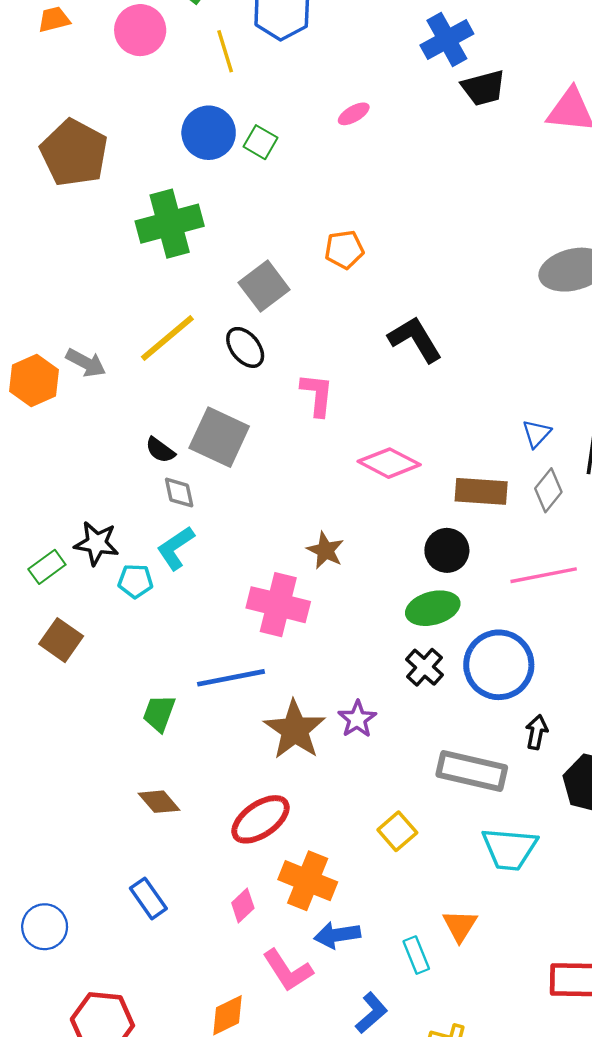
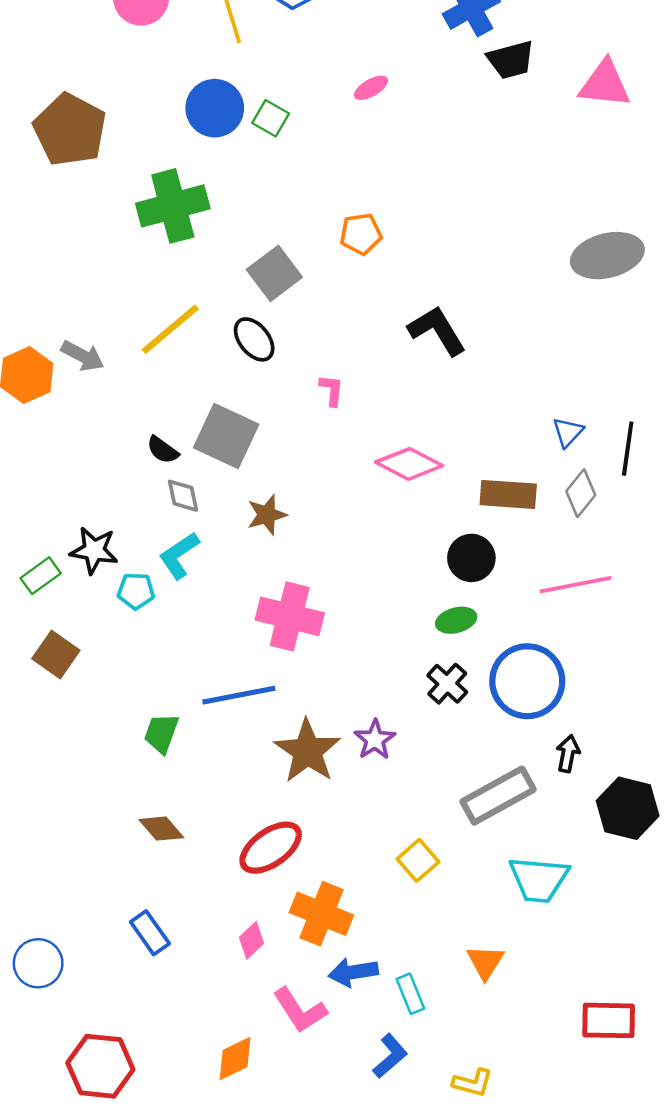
pink L-shape: (317, 395) -> (332, 390), size x0.7
brown star: (325, 550) -> (267, 515), moved, turned 30
green ellipse: (433, 608) -> (456, 620), size x0.7
gray rectangle: (472, 771) -> (498, 796), turned -42
cyan rectangle: (416, 955) -> (410, 994), moved

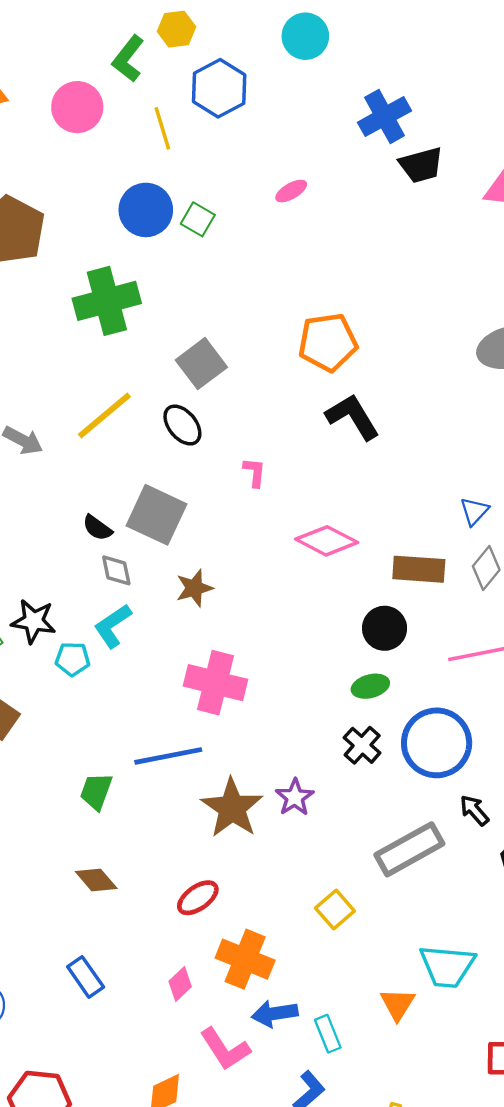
orange pentagon: (361, 234) -> (328, 342), moved, size x1.5
black arrow: (568, 754) -> (474, 810), turned -52
red ellipse: (271, 848) -> (198, 898), size x0.7
cyan trapezoid: (539, 879) -> (447, 966), moved

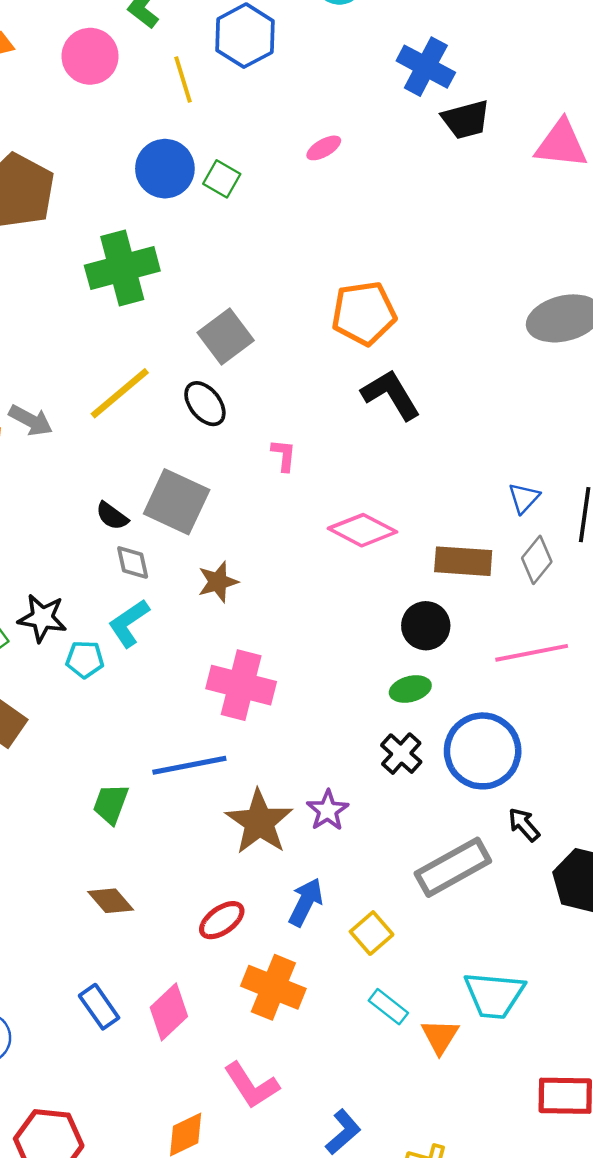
blue cross: (385, 117) -> (426, 67), turned -33
pink diamond: (180, 984) -> (169, 1012), moved, size x1.5
blue arrow: (275, 1014) -> (306, 902), moved, turned 126
cyan rectangle: (328, 1034) -> (388, 1007), moved, turned -30

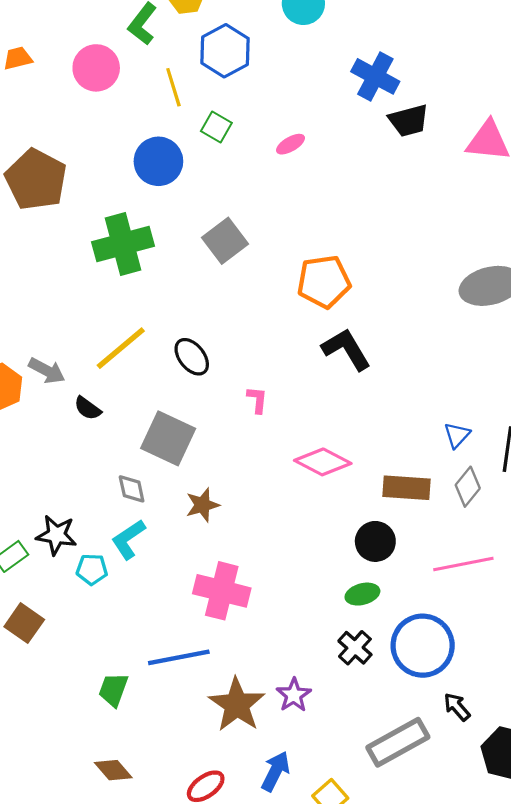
green square: (222, 179) -> (216, 127), moved
gray square: (226, 336) -> (225, 241), moved
black semicircle: (112, 516) -> (88, 408), moved

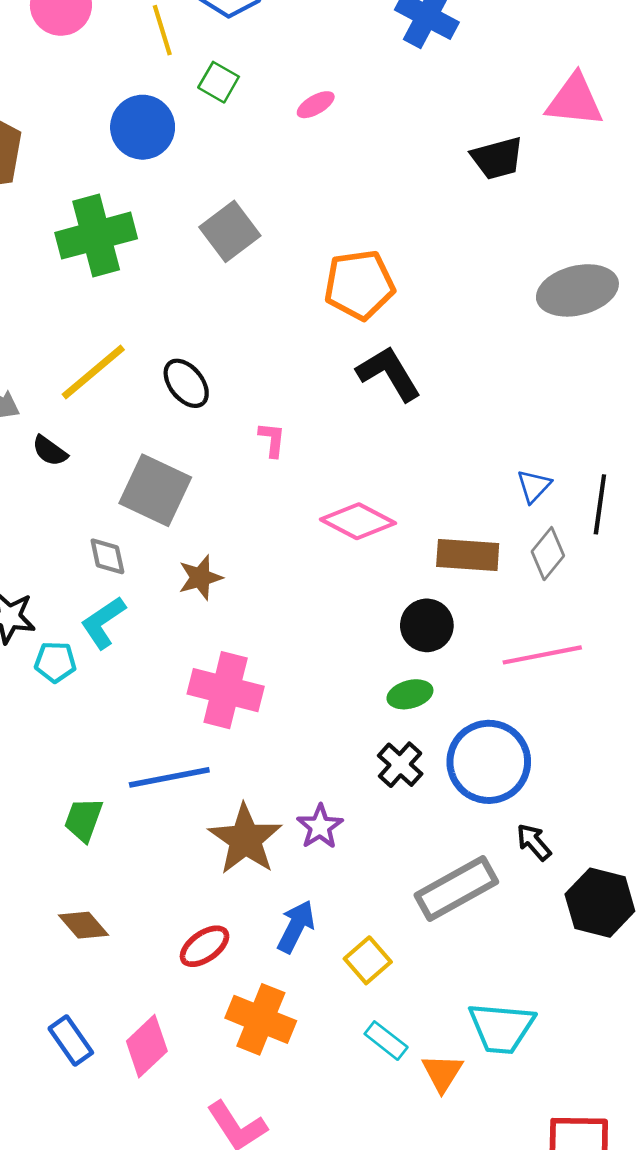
black trapezoid: (409, 121) -> (497, 158), moved

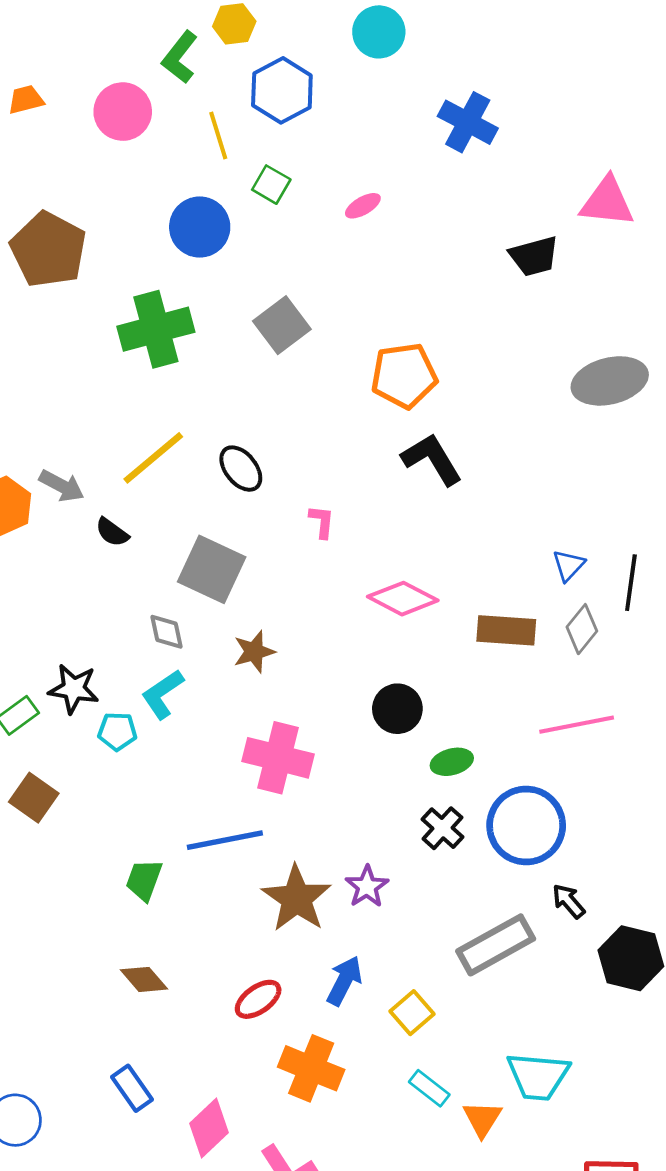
black circle: (427, 625) -> (397, 709), moved
pink diamond: (147, 1046) -> (209, 1128), moved

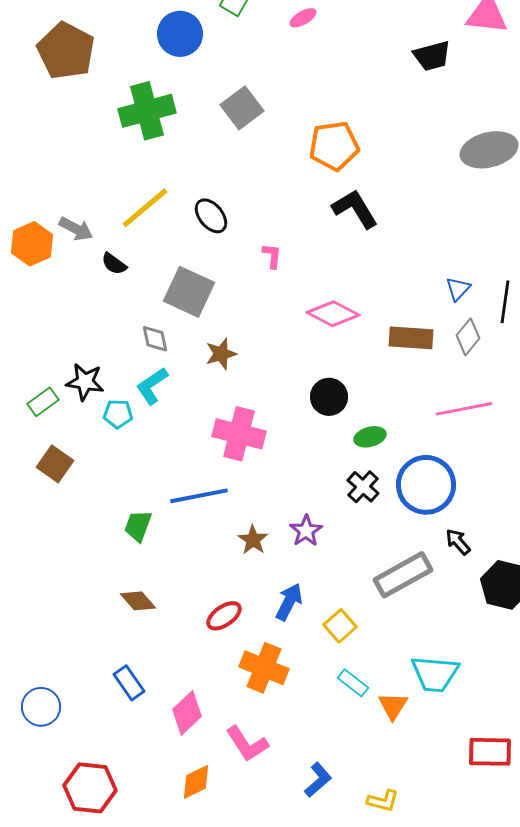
brown star: (297, 898) -> (253, 540), size x0.6

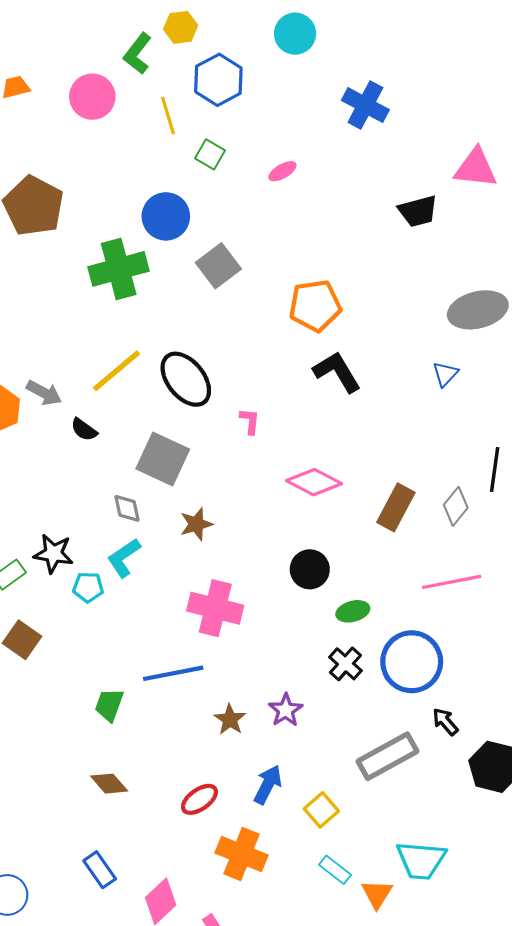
blue circle: (180, 34) -> (166, 216), moved
black ellipse: (211, 216) -> (186, 379), size x1.5
blue triangle: (458, 289) -> (445, 374), moved
brown rectangle: (411, 338) -> (396, 507), turned -66

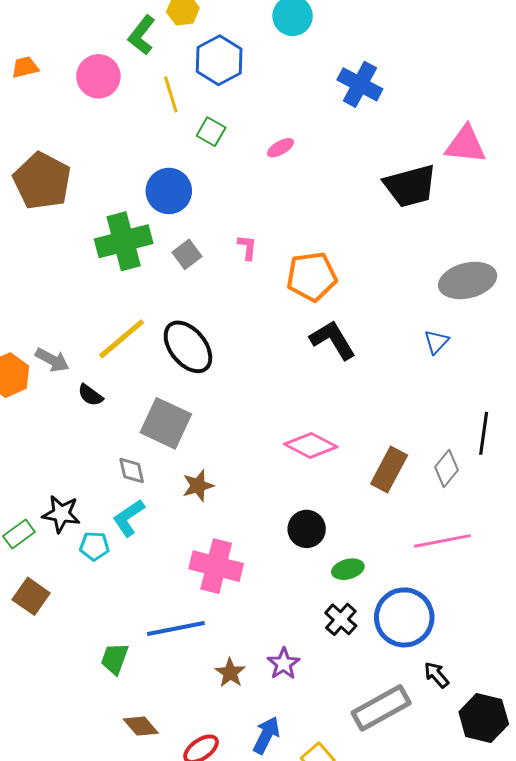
black trapezoid: (418, 211) -> (410, 186), size x1.4
gray square: (218, 266) -> (187, 254), moved, size x0.7
pink L-shape: (250, 421) -> (247, 247), moved
brown diamond: (109, 784) -> (141, 726), moved

